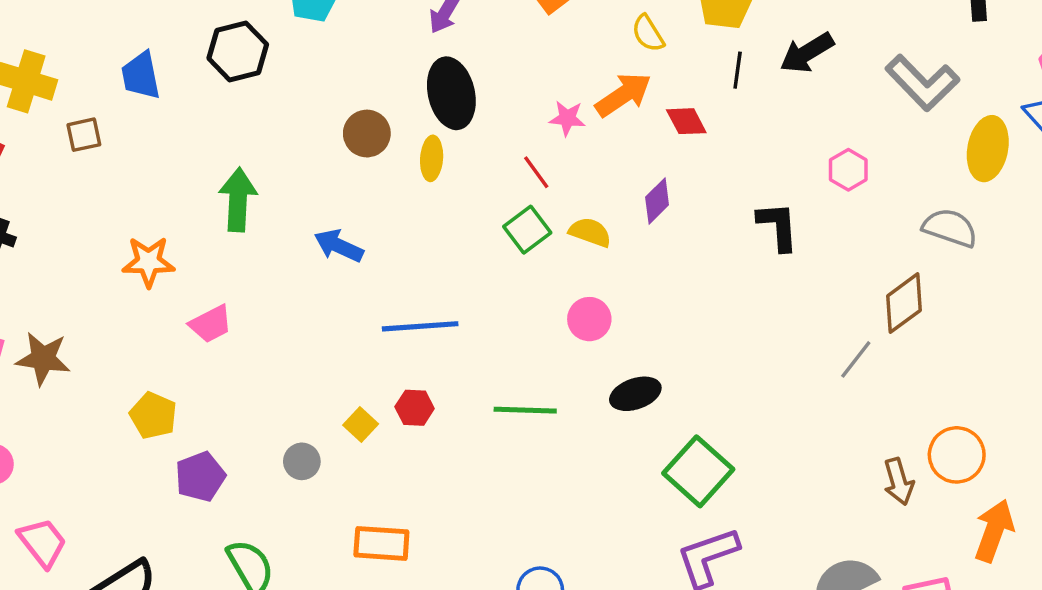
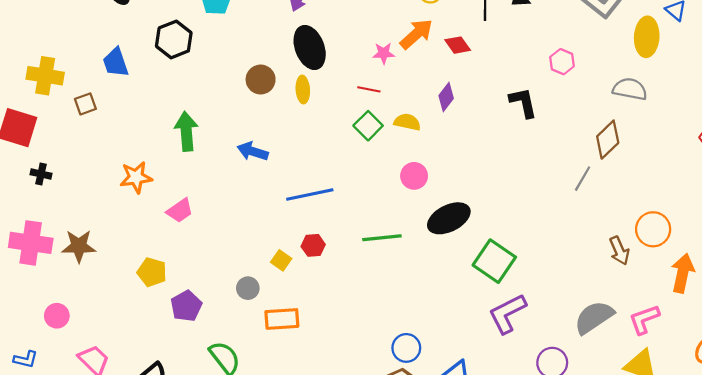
red line: (536, 172) -> (369, 89), turned -35
black ellipse: (635, 394) -> (449, 218), size x1.4
orange rectangle: (381, 543) -> (282, 319), moved

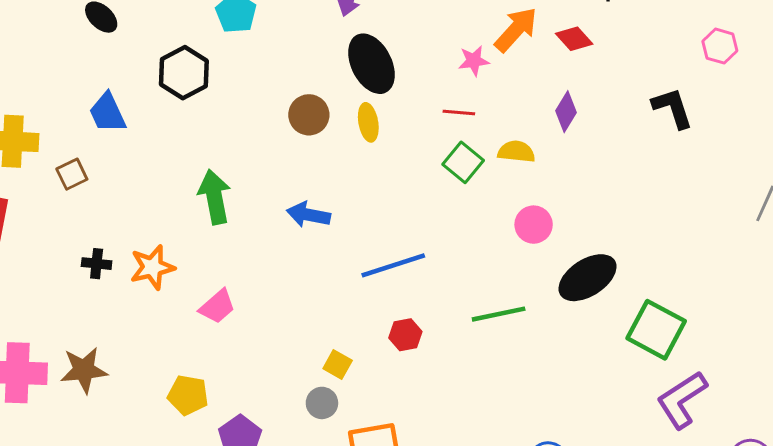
black cross: (41, 174) -> (97, 264), moved
yellow square: (281, 260) -> (338, 364), moved

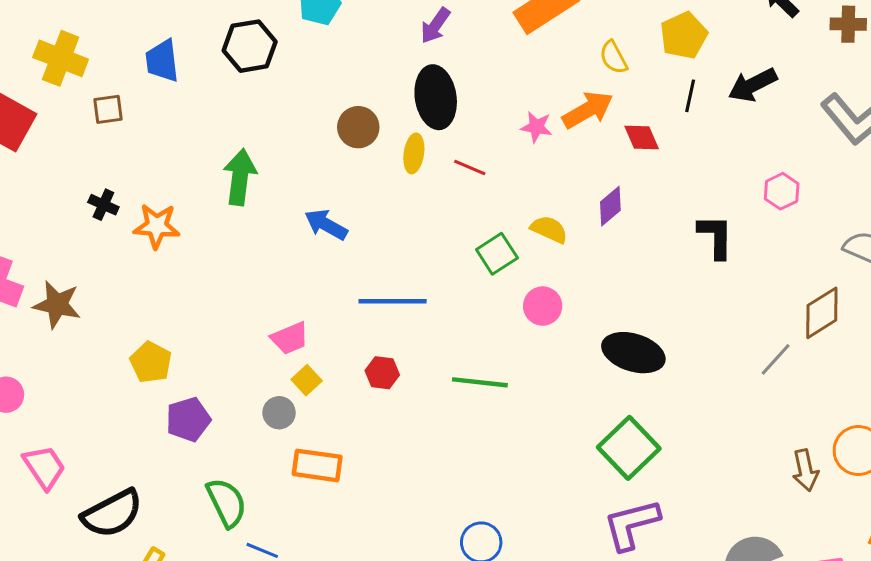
red line: (459, 112) -> (470, 168), moved
green square: (463, 162) -> (497, 254), moved
black ellipse: (588, 278) -> (633, 353), moved, turned 32
pink trapezoid: (217, 307) -> (290, 338), moved

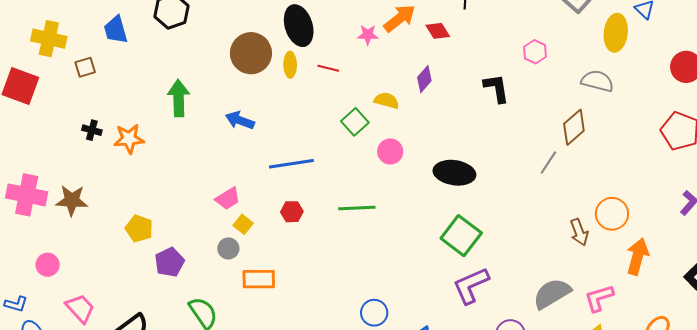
brown circle: (358, 127) -> (251, 53), size x1.5

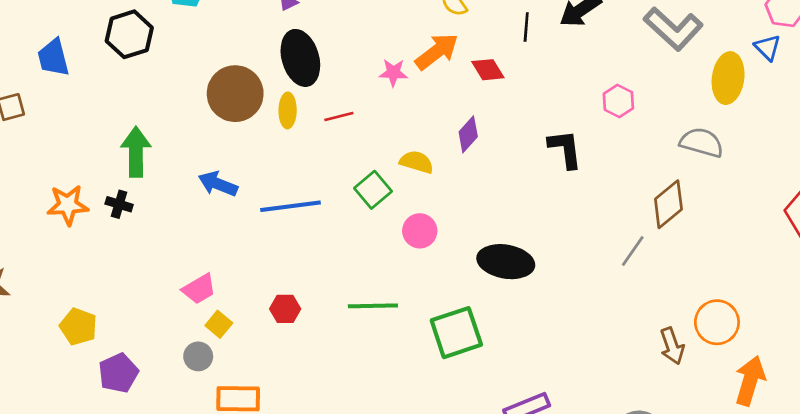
red line: (328, 68) -> (339, 116), turned -30
black cross: (92, 130) -> (119, 204), moved
blue line: (291, 164) -> (290, 206), moved
green square: (461, 236) -> (456, 333), moved, turned 33

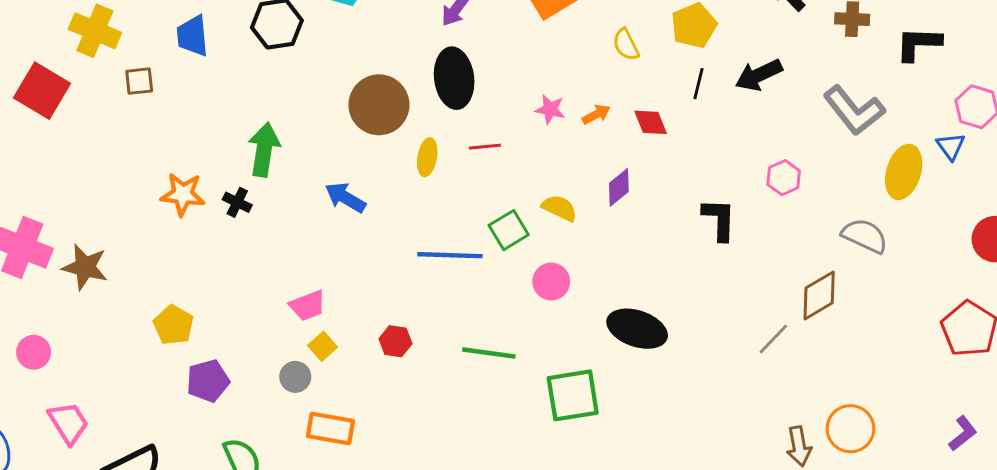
orange arrow: (437, 52) -> (596, 114), moved, size x0.6
yellow ellipse: (288, 110) -> (427, 157), moved
blue line: (290, 206) -> (450, 255), moved

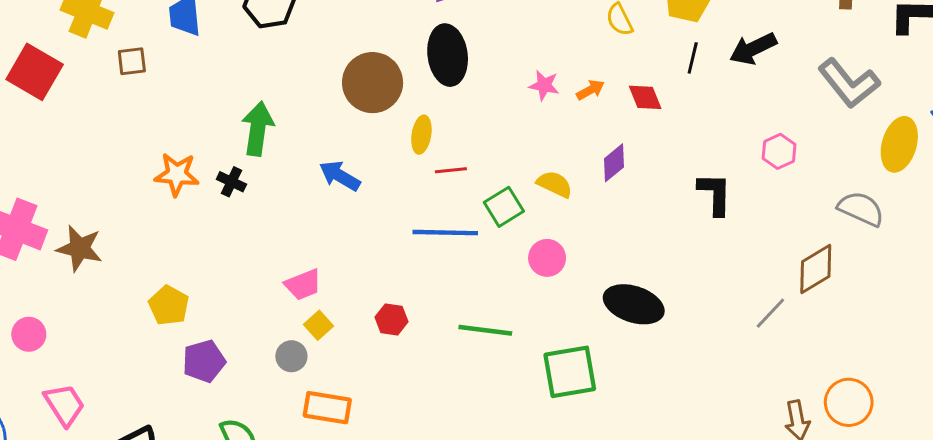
red line: (485, 147) -> (451, 170), moved

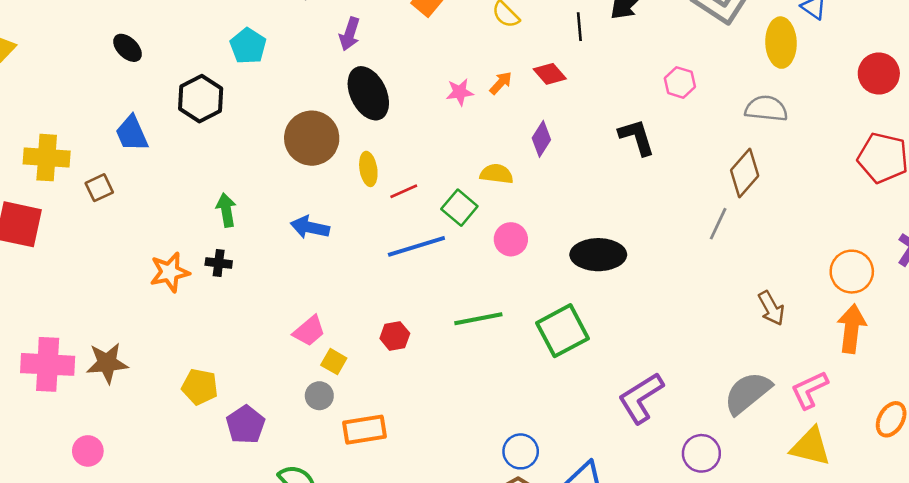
green arrow: (258, 129) -> (226, 210), size x0.7
orange circle: (849, 402) -> (852, 272), moved

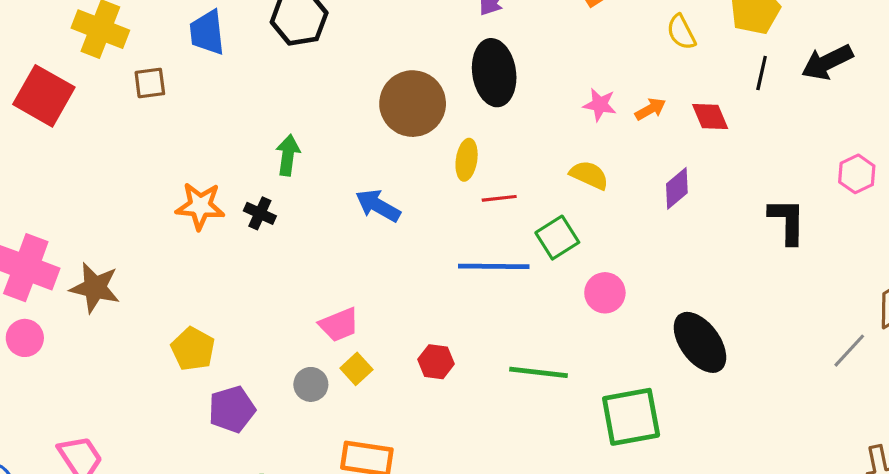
yellow semicircle: (497, 174) -> (589, 175), moved
black ellipse: (598, 255) -> (700, 342), turned 36
gray circle: (319, 396) -> (311, 384), moved
pink circle: (88, 451) -> (25, 338), moved

